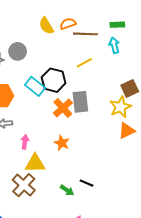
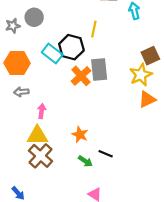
yellow line: (84, 63) -> (94, 29), moved, turned -49
orange star: (62, 143) -> (80, 135), moved
yellow triangle: (35, 163) -> (37, 136), moved

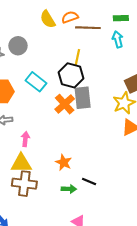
black hexagon: (71, 47) -> (71, 75), moved
brown cross: (41, 156) -> (24, 184), turned -35
green arrow: (85, 161) -> (69, 189), turned -32

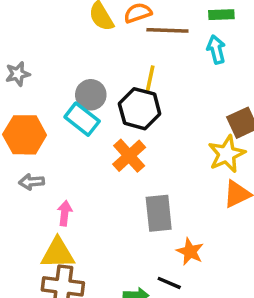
gray circle: (18, 46) -> (91, 95), moved
gray rectangle: (83, 98) -> (159, 213), moved
orange star: (64, 162) -> (190, 252), moved

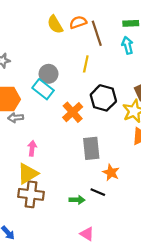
brown line: (167, 30) -> (97, 33), turned 70
black hexagon: (140, 109) -> (103, 98), moved
gray arrow: (32, 182) -> (16, 118), moved
yellow triangle: (58, 253) -> (28, 174), turned -30

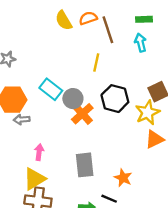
gray circle: (49, 74) -> (73, 99), moved
gray rectangle: (91, 148) -> (85, 165), moved

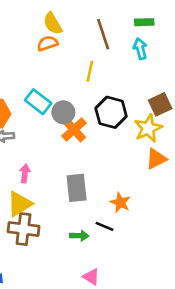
orange semicircle: (88, 18) -> (47, 43), moved

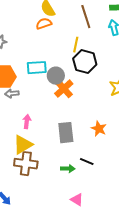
cyan rectangle: (38, 102) -> (37, 68), turned -42
black hexagon: (111, 112) -> (85, 62), moved
orange star: (120, 203) -> (99, 129), moved

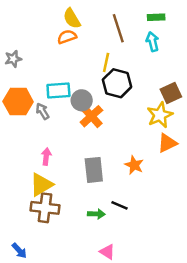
gray arrow: (12, 94) -> (43, 111), moved, turned 64

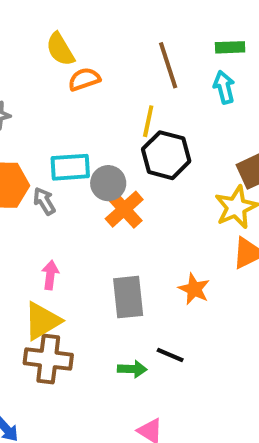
yellow semicircle: (72, 18) -> (60, 49), moved

